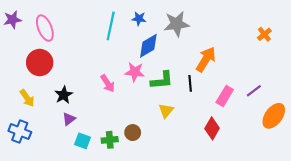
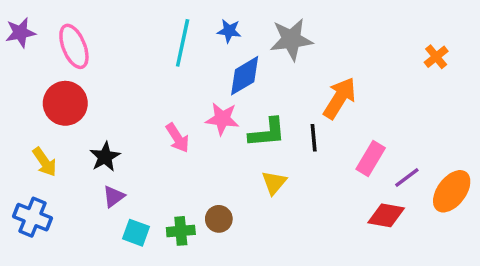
purple line: (254, 91) -> (407, 177), moved
red diamond: (212, 128) -> (386, 215), moved, turned 70

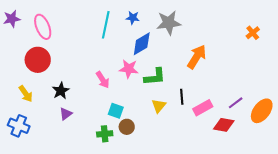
black line: (314, 138) -> (182, 97), moved
pink rectangle: (371, 159) -> (203, 108), moved, turned 30
cyan square: (136, 233) -> (116, 111), moved

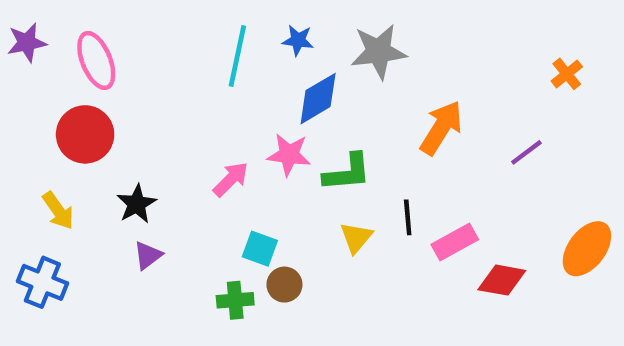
pink arrow: (103, 80) -> (231, 179), turned -102
purple line: (236, 103) -> (526, 152), moved

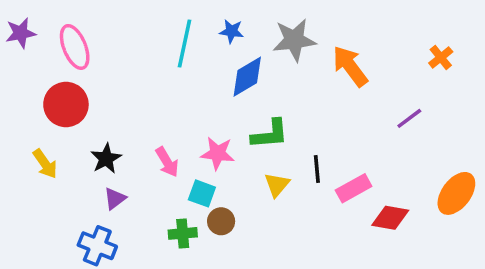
orange arrow: (441, 128) -> (350, 66), moved, turned -69
pink star: (289, 155) -> (218, 153), moved
pink arrow: (231, 179) -> (167, 162), moved, turned 104
blue cross: (42, 282) -> (97, 246), moved

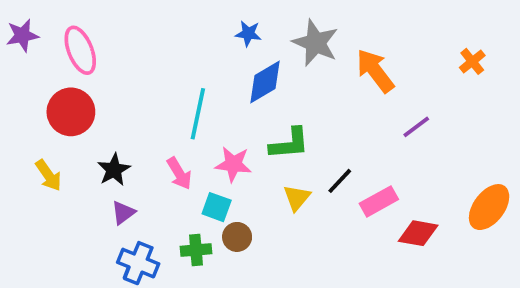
gray star: (294, 40) -> (315, 43), turned 30
cyan line: (184, 43) -> (198, 114), moved
purple line: (409, 118) -> (416, 127), moved
black line: (317, 169) -> (340, 181), turned 48
blue cross: (97, 246) -> (138, 263), moved

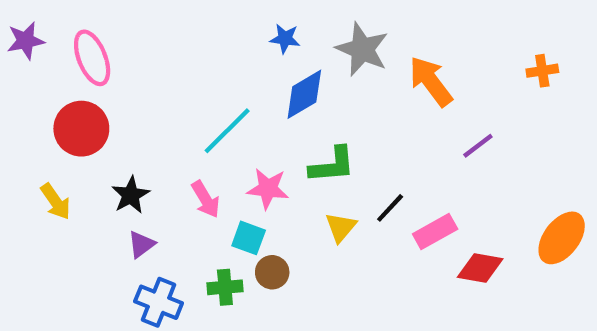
orange cross: (472, 61) -> (542, 71), turned 30
cyan line: (198, 114) -> (227, 131), turned 33

